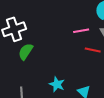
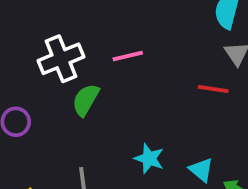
pink line: (81, 31) -> (128, 56), moved

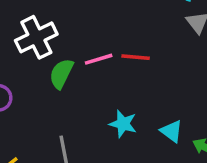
pink line: (128, 56) -> (99, 59), moved
red line: (213, 89) -> (136, 57), moved

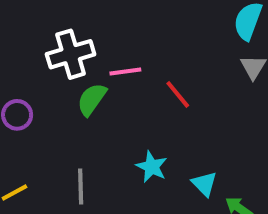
red line: (136, 57) -> (178, 94), turned 36
pink line: (99, 59) -> (125, 71), moved

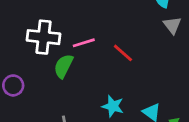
white cross: (71, 54) -> (44, 37), turned 32

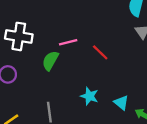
white cross: (44, 37) -> (19, 36), moved

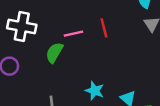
red line: (100, 52) -> (104, 28), moved, turned 30

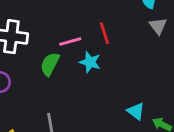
cyan star: (95, 91) -> (90, 62), moved

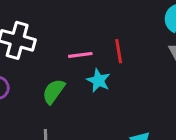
green semicircle: (50, 64) -> (54, 91), moved

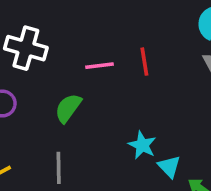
cyan star: (98, 80) -> (142, 145), moved

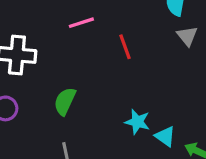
pink line: (99, 66) -> (81, 23), moved

